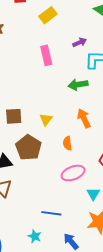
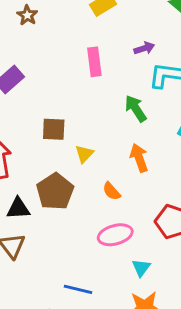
green arrow: (78, 85) -> (136, 109), turned 60
brown square: (14, 116) -> (54, 129), moved
orange semicircle: (67, 143) -> (111, 191), turned -40

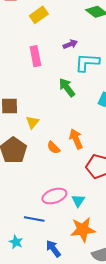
orange arrow: (139, 158) -> (76, 139), moved
pink ellipse: (115, 235) -> (54, 196), moved

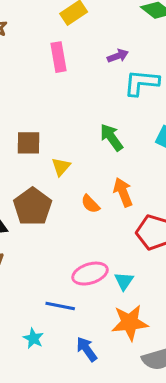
pink rectangle: (35, 56) -> (59, 57), moved
green arrow: (67, 88) -> (111, 137), moved

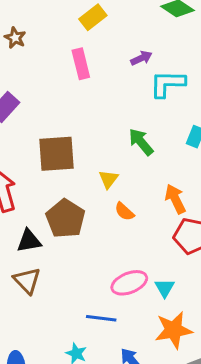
brown square: (28, 143) -> (56, 154), size x1.5
yellow triangle: (61, 167) -> (108, 179), moved
orange arrow: (123, 192) -> (175, 199), moved

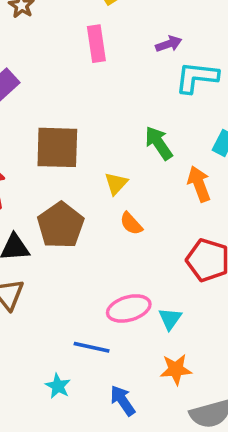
orange arrow: (175, 199) -> (199, 184), moved
orange star: (174, 330) -> (176, 369), size x0.7

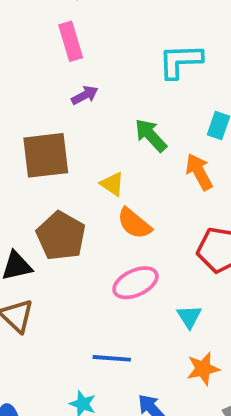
purple arrow: (169, 44) -> (85, 95), moved
yellow triangle: (116, 183) -> (112, 184), turned -30
orange semicircle: (131, 224) -> (134, 223), size x1.4
pink ellipse: (129, 308) -> (135, 283), moved

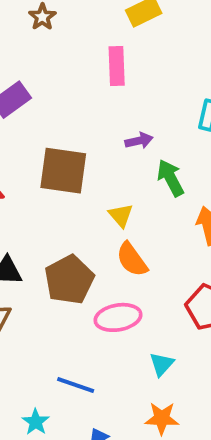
purple arrow: (85, 95) -> (139, 141), moved
brown pentagon: (61, 236) -> (69, 280), moved

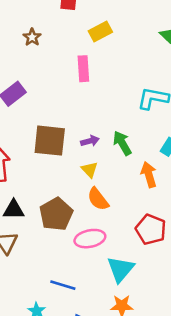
purple arrow: (139, 141) -> (90, 141), moved
cyan triangle: (162, 364) -> (120, 269), size x1.6

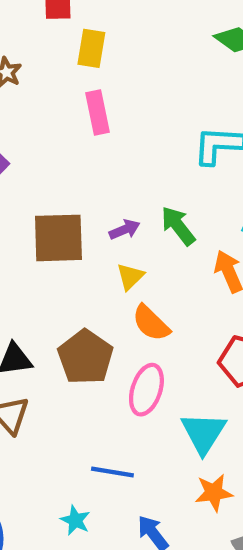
yellow rectangle: (100, 31) -> (91, 48), moved, turned -45
yellow triangle: (89, 170) -> (130, 277), turned 36
pink ellipse: (90, 239) -> (146, 390), turned -52

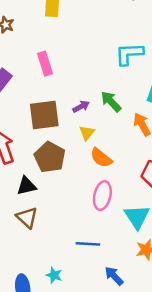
pink rectangle: (98, 112) -> (45, 64), moved
brown pentagon: (85, 357) -> (50, 157), moved
cyan star: (75, 520) -> (54, 275), moved

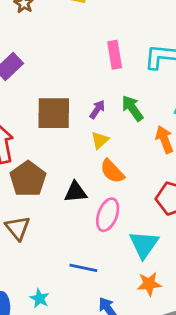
pink rectangle: (45, 64) -> (115, 55), moved
purple arrow: (81, 107) -> (97, 109), turned -35
brown pentagon: (50, 157) -> (28, 179), moved
black triangle: (27, 186) -> (76, 192), moved

